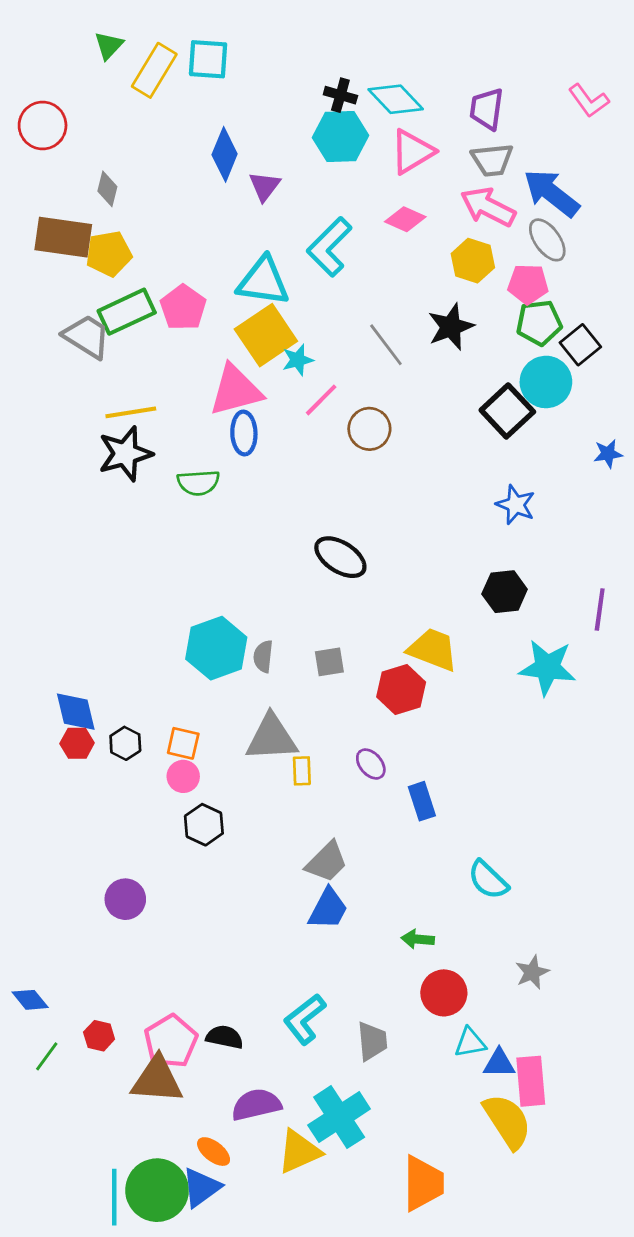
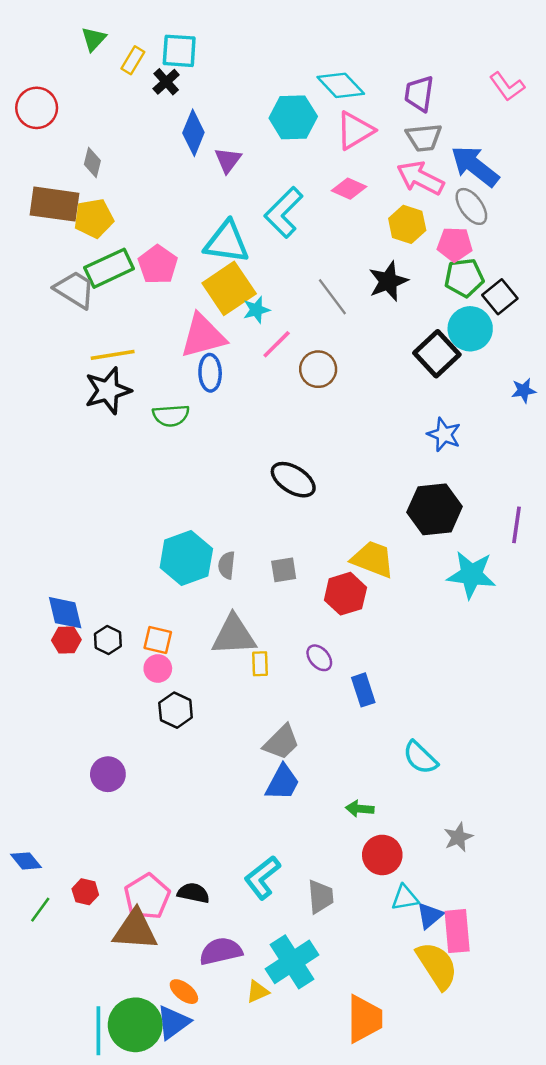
yellow rectangle: (154, 70) -> (133, 60), size x0.6
black cross: (340, 95) -> (166, 82), moved, turned 32
black hexagon: (505, 592) -> (435, 509), size x1.4
blue triangle: (499, 1063) -> (430, 916), turned -40
yellow triangle: (299, 1152) -> (258, 992), size x0.6

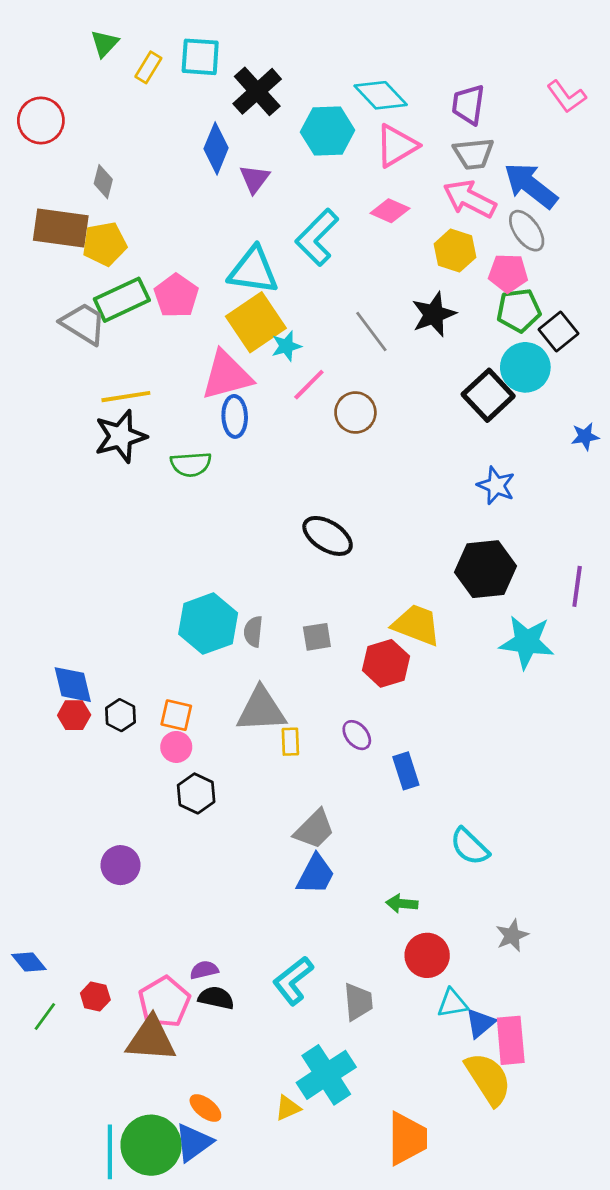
black cross: (166, 82) -> (257, 91), moved, size x1.6
purple semicircle: (221, 951) -> (204, 970), moved, size x0.6

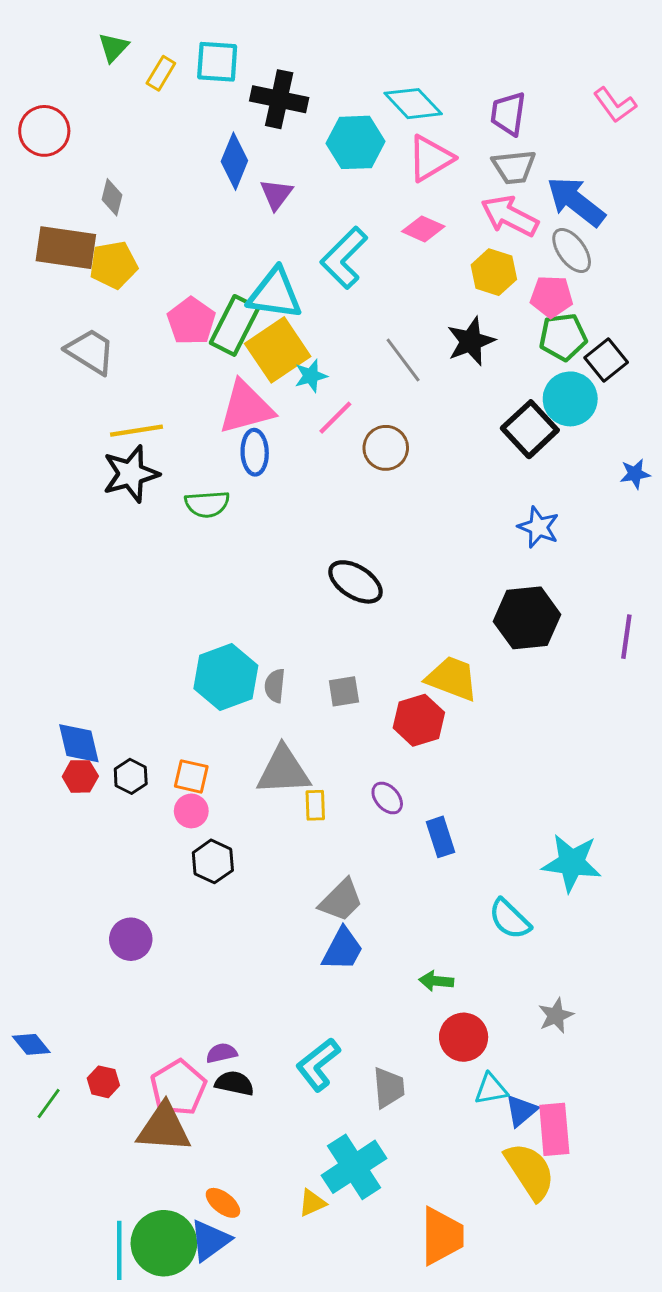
black cross: (257, 91) -> (279, 99), turned -36
green rectangle: (122, 300) -> (234, 325), moved, turned -38
cyan star: (527, 642) -> (572, 863), moved

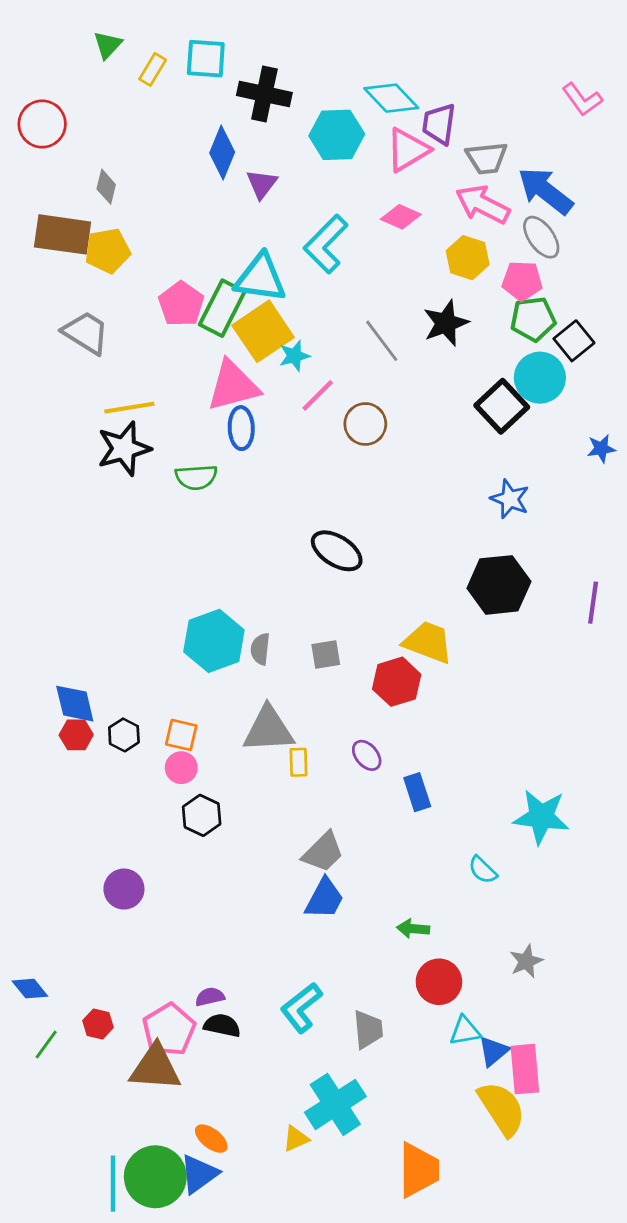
purple trapezoid: (508, 114) -> (439, 124), moved
cyan semicircle: (510, 919) -> (483, 870), size x0.7

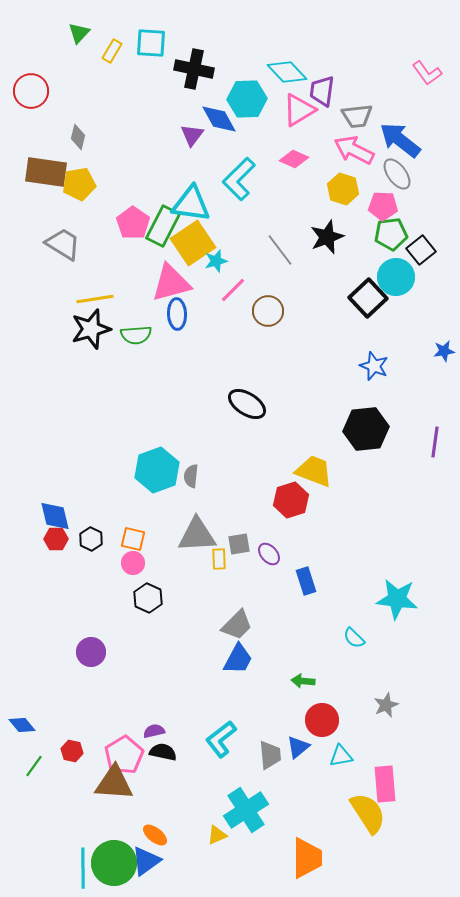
blue diamond: (222, 153) -> (219, 119), moved, turned -51
blue star: (601, 449) -> (444, 351), moved
green semicircle: (196, 477) -> (136, 335), moved
gray square: (326, 654) -> (239, 544), moved
blue triangle: (494, 1051) -> (298, 747), moved

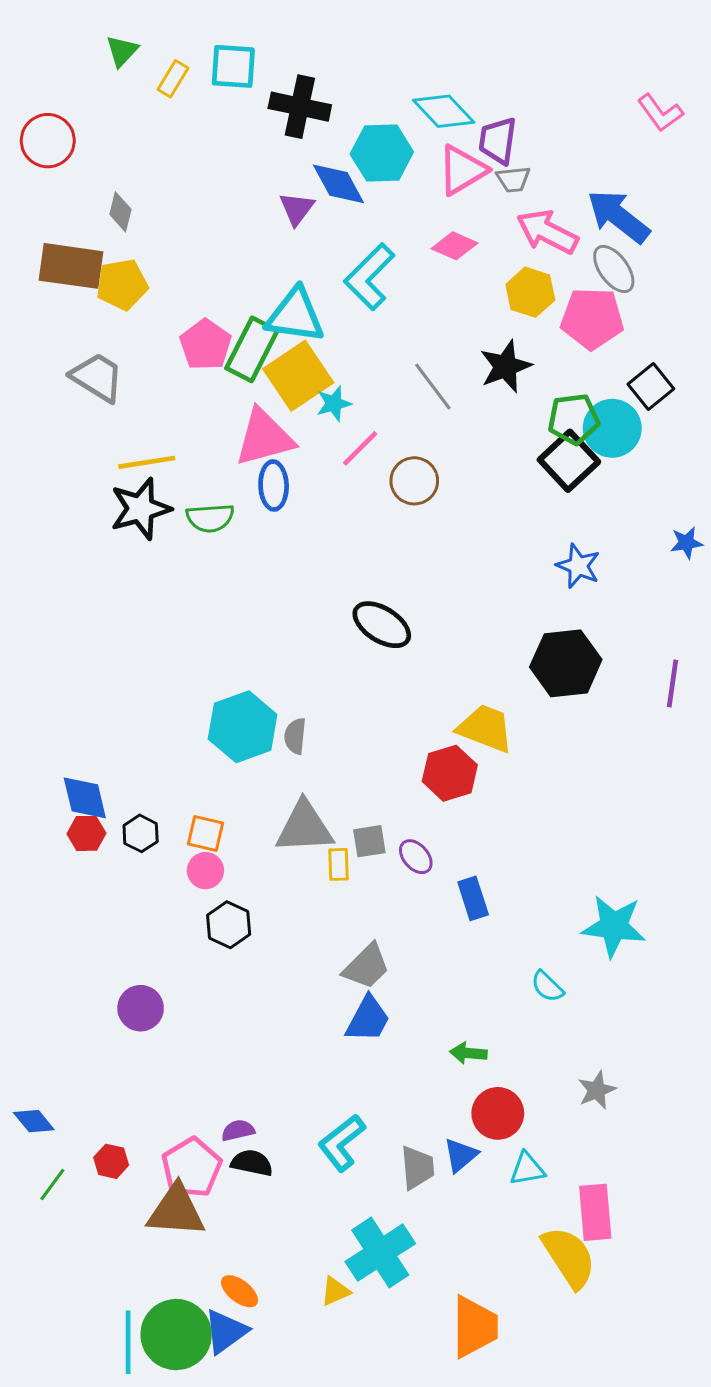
gray trapezoid: (357, 116) -> (513, 179), moved, size x0.7
pink pentagon: (383, 206) -> (592, 318), size x1.4
green pentagon: (391, 234) -> (574, 419), moved

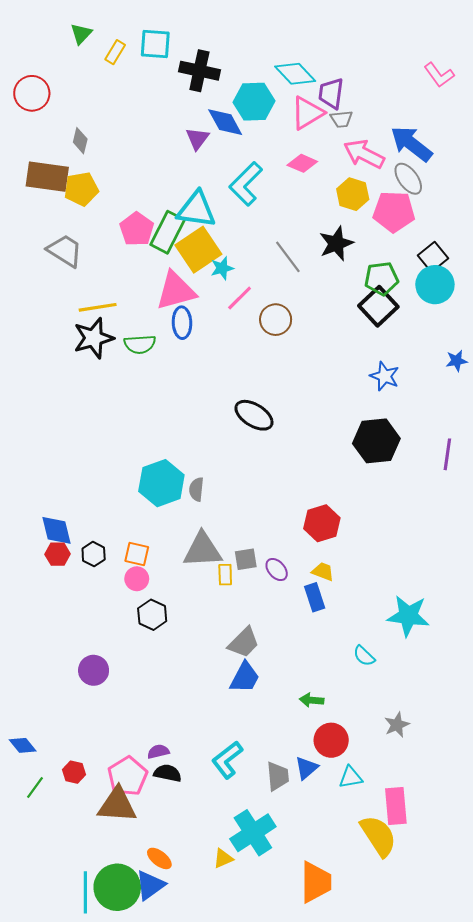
cyan circle: (612, 428) -> (435, 285), moved
yellow trapezoid: (485, 728) -> (323, 572), moved, size x0.6
red hexagon: (450, 773) -> (322, 523), moved

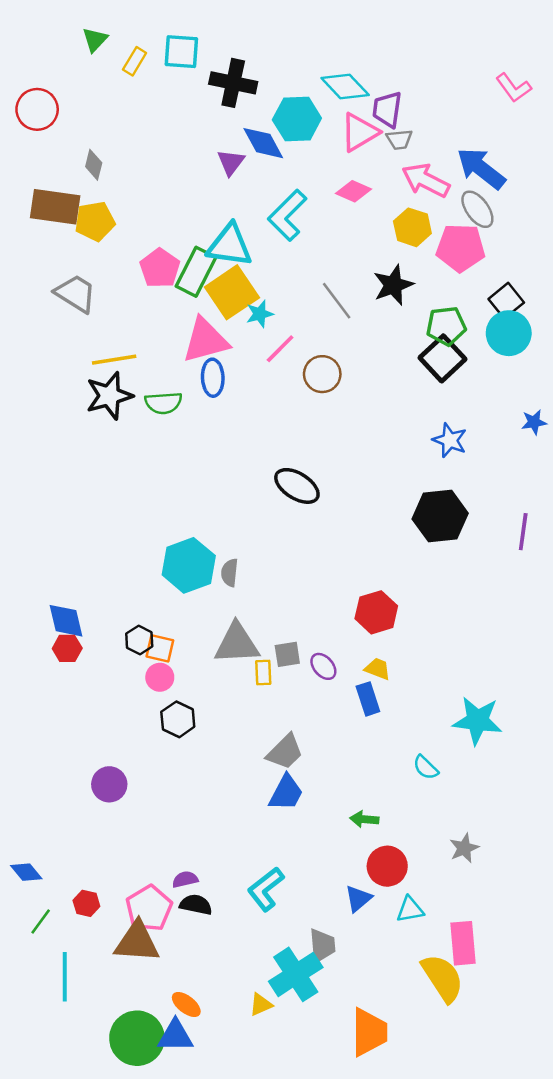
black hexagon: (94, 554) -> (139, 640), moved
gray trapezoid: (278, 776) -> (322, 946), moved
blue triangle: (150, 885) -> (175, 1036), turned 36
cyan line: (85, 892) -> (65, 977), moved

